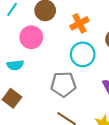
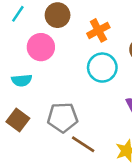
gray pentagon: (63, 84) -> (63, 117), moved

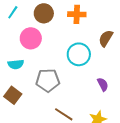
orange cross: (98, 30) -> (77, 14), moved, turned 30
gray pentagon: (63, 117) -> (48, 80), moved

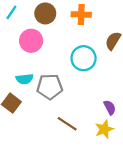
cyan semicircle: (16, 64) -> (25, 79), moved
purple semicircle: (103, 84) -> (110, 107), moved

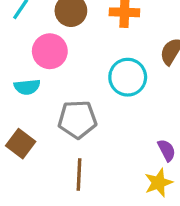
cyan semicircle: (25, 79) -> (27, 87), moved
brown line: (67, 124) -> (79, 175), moved, turned 60

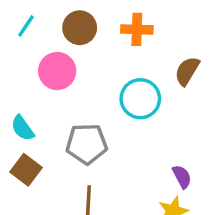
cyan semicircle: (27, 87) -> (23, 128), moved, turned 60

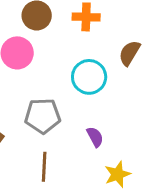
purple semicircle: (182, 177) -> (95, 137), moved

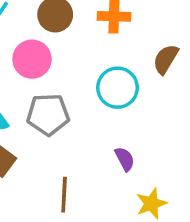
gray pentagon: (43, 116) -> (48, 114), moved

